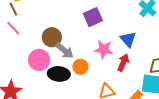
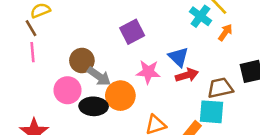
pink line: (13, 28) -> (32, 52), turned 42
red arrow: (123, 63) -> (187, 75), moved, turned 54
orange circle: (80, 67) -> (120, 96), size x1.5

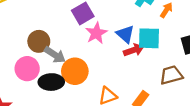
pink star: (148, 72) -> (96, 33), moved, turned -30
brown trapezoid: (220, 88) -> (171, 75), moved
cyan square: (212, 112) -> (149, 38), moved

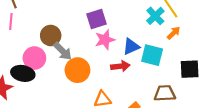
blue triangle: (125, 34) -> (131, 47), turned 42
red arrow: (134, 50) -> (120, 66), moved
black ellipse: (51, 82) -> (23, 73), moved

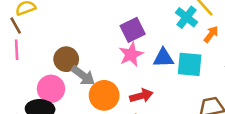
purple square: (96, 19) -> (133, 30), moved
blue triangle: (131, 47) -> (163, 58), turned 30
red arrow: (120, 66) -> (141, 96), moved

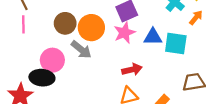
brown circle: (66, 59) -> (65, 23), moved
orange circle: (104, 95) -> (91, 28), moved

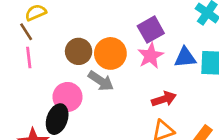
black ellipse: (42, 78) -> (57, 119), turned -70

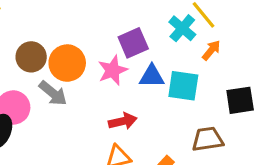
purple square: (151, 30) -> (133, 43), moved

